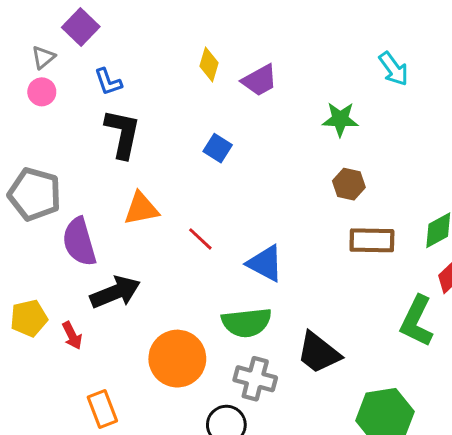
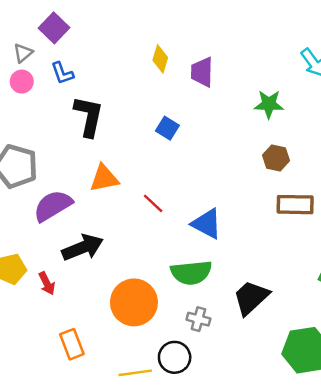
purple trapezoid: (259, 80) -> (202, 72), turned 120
blue L-shape: (108, 82) -> (62, 73), moved
purple semicircle: (79, 242) -> (53, 206), turned 75
black trapezoid: (319, 353) -> (251, 298), turned 99
gray cross: (255, 379) -> (198, 319), size x0.7

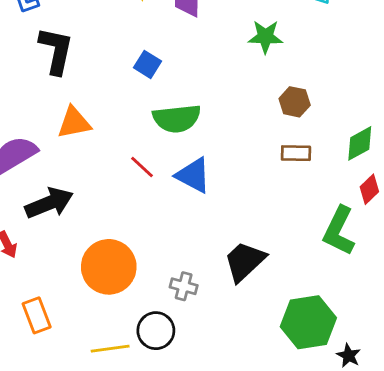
brown hexagon: (276, 158) -> (295, 102), moved
red line: (153, 203) -> (142, 167), moved
brown rectangle: (295, 205) -> (296, 153), size x0.7
green semicircle: (191, 273) -> (177, 118), moved

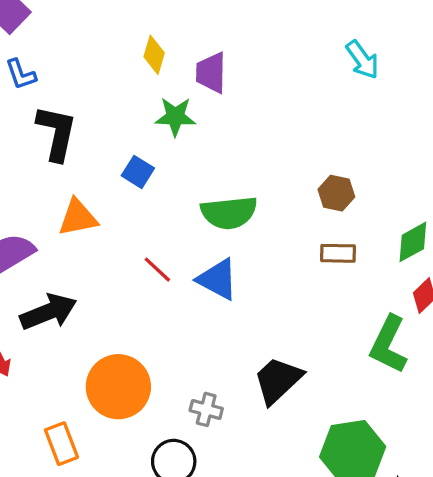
green star: (265, 37) -> (175, 117), moved
blue square: (148, 64) -> (138, 172), moved
green semicircle: (177, 118) -> (229, 213), moved
orange rectangle: (37, 315) -> (61, 444), moved

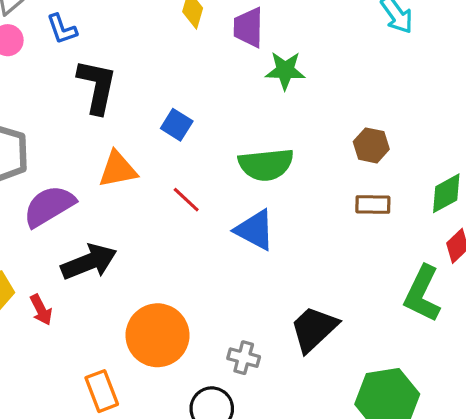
green star: (175, 117) -> (285, 70), moved
red line: (157, 270) -> (186, 200), moved

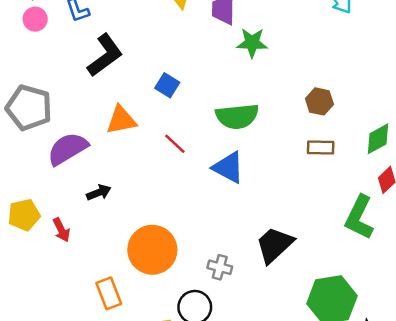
black L-shape: (97, 86) -> (105, 55), turned 42
black arrow: (89, 262) -> (99, 192), size x0.6

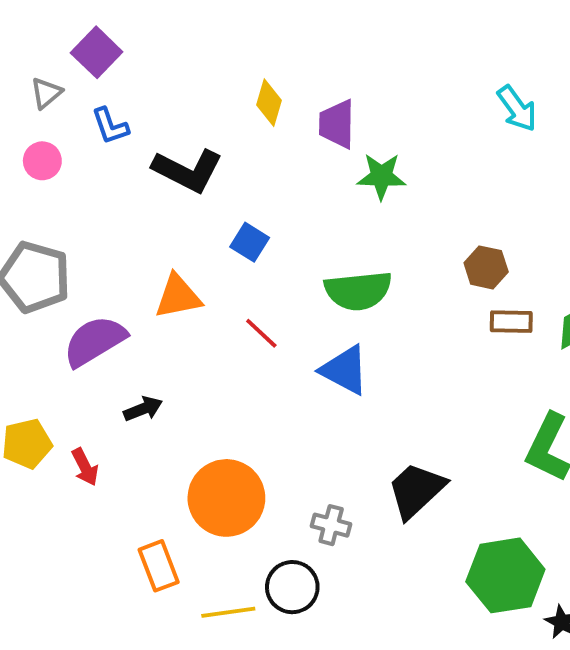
pink circle: (35, 19) -> (42, 161), moved
black L-shape: (105, 55) -> (188, 171), moved, turned 63
brown rectangle: (321, 148) -> (511, 322), moved

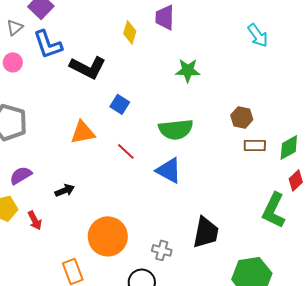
purple trapezoid: (337, 124) -> (165, 17), moved
blue L-shape: (110, 126) -> (48, 44), size x1.5
purple semicircle: (95, 341) -> (21, 175), moved, size x0.7
black trapezoid: (416, 490) -> (206, 232), turned 144

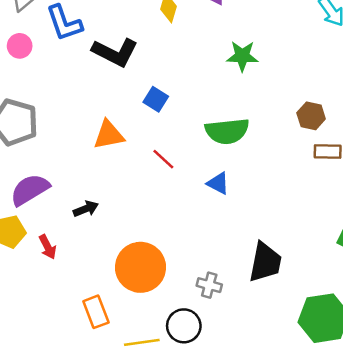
blue triangle: (169, 170) -> (218, 183), size x0.7
purple semicircle: (21, 175) -> (30, 190), size x1.4

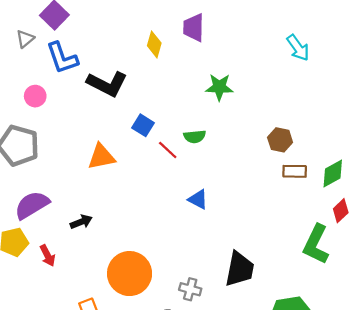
pink circle: (20, 46) -> (35, 96), moved
green semicircle: (227, 131) -> (195, 137), moved, size x0.6
red line: (163, 159) -> (168, 150), moved

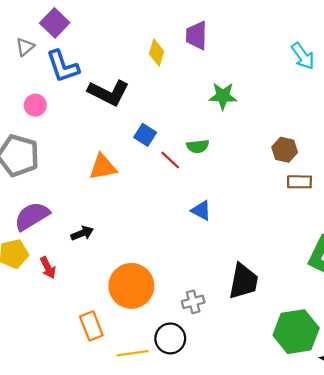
gray cross: (190, 289) -> (193, 302), turned -30

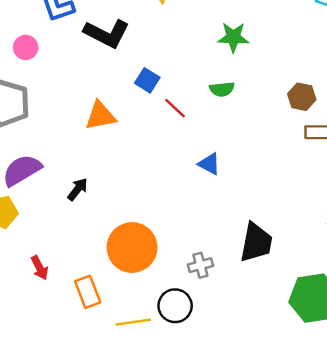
green semicircle: (198, 146) -> (222, 89), moved
black arrow: (82, 233) -> (78, 189), turned -30
red arrow: (48, 268) -> (40, 268), moved

